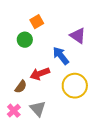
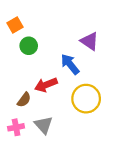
orange square: (37, 22) -> (15, 25), moved
pink cross: (14, 111) -> (16, 127), turned 32

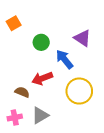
green circle: (29, 46) -> (41, 42), moved
brown semicircle: (24, 100) -> (22, 92), turned -104
gray triangle: (44, 125) -> (40, 115), turned 42

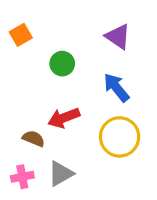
purple triangle: (82, 38) -> (118, 36), moved
blue arrow: (64, 59) -> (116, 87), moved

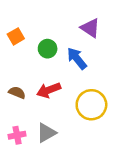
orange square: (21, 35) -> (16, 36), moved
blue arrow: (116, 87) -> (77, 58), moved
brown semicircle: (33, 139) -> (17, 93), moved

